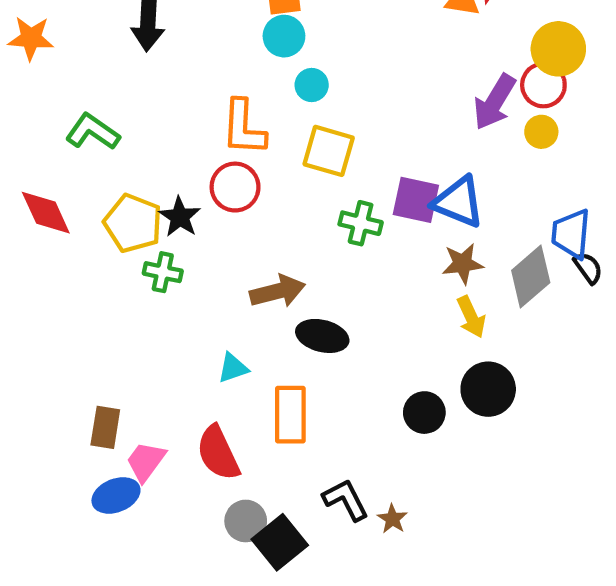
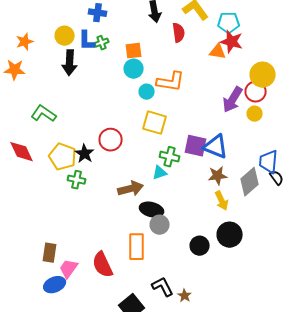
orange L-shape: (244, 128) -> (171, 82), moved, turned -84
cyan triangle: (233, 368) -> (160, 173), moved
gray circle: (246, 521) -> (160, 225), moved

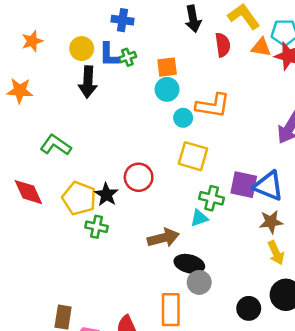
orange star: (25, 42) -> (32, 41), moved
orange triangle: (218, 52) -> (261, 47), moved

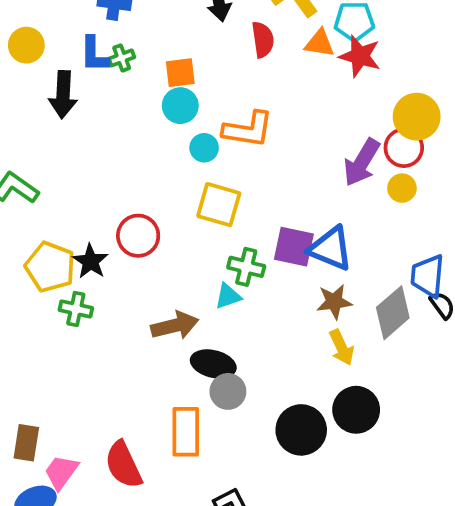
yellow circle: (82, 49) -> (26, 45), moved
black circle: (249, 308) -> (301, 430), size x1.4

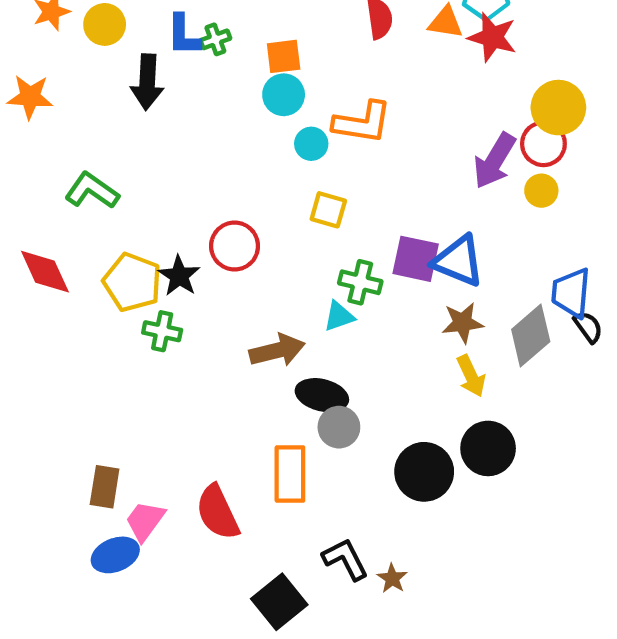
yellow square: (219, 205) -> (328, 210), size x0.7

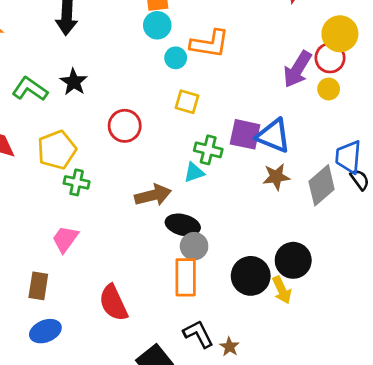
black star: (179, 276) -> (74, 82), moved
yellow pentagon: (132, 282) -> (57, 150), turned 30
yellow arrow: (471, 376) -> (282, 290), moved
orange rectangle: (290, 474) -> (186, 277), moved
pink trapezoid: (145, 521) -> (65, 239), moved

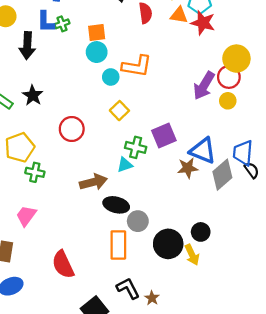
yellow square: (187, 102) -> (119, 111), turned 30
purple square: (245, 134) -> (164, 135), turned -35
blue triangle: (273, 136) -> (203, 151), moved
gray circle: (194, 246) -> (138, 221), moved
black circle: (293, 260) -> (201, 232), size x0.7

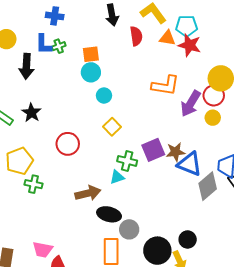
orange L-shape: (137, 66) -> (165, 85), moved
brown star: (188, 168) -> (175, 152), moved
pink trapezoid: (26, 216) -> (43, 250), moved, turned -115

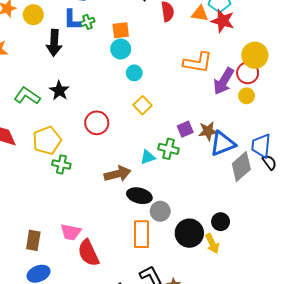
purple square: (153, 150) -> (185, 129), size x0.7
green cross: (127, 161) -> (169, 149), moved
blue triangle: (190, 164) -> (223, 144), turned -44

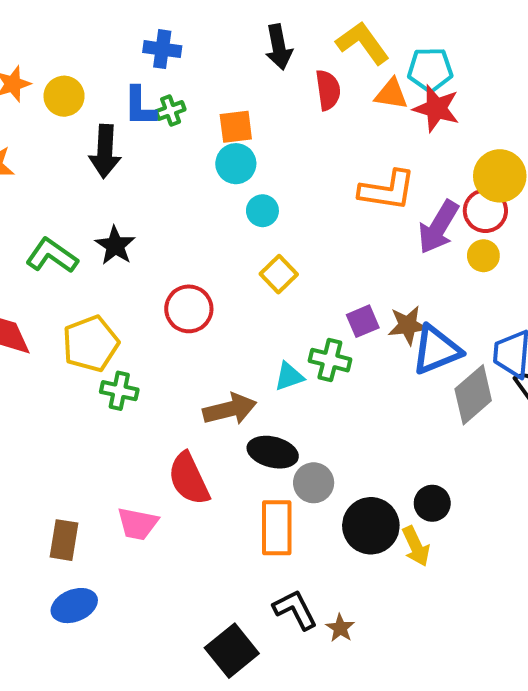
red semicircle: (88, 253) -> (189, 479), moved

